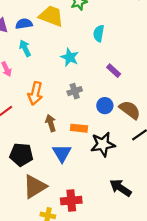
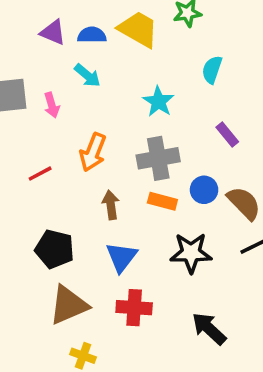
cyan arrow: (25, 48) -> (87, 76), turned 147
gray cross: (75, 91) -> (158, 158), size x1.6
orange rectangle: (79, 128) -> (162, 201), moved
red cross: (71, 201) -> (134, 308), moved

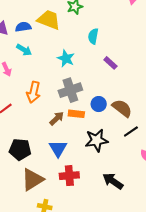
purple rectangle: (227, 135) -> (110, 63), moved
brown arrow: (111, 205) -> (57, 118), moved, turned 63

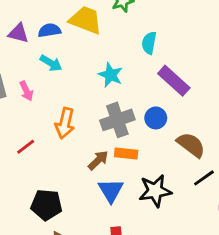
purple rectangle: (110, 63) -> (174, 81), size x1.6
blue circle: (99, 104) -> (156, 118), moved
blue triangle: (58, 148) -> (111, 190), moved

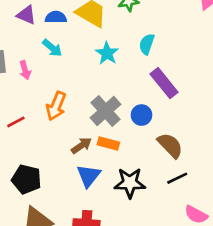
cyan star: (111, 75) -> (107, 53), moved
gray cross: (117, 120) -> (105, 111), turned -32

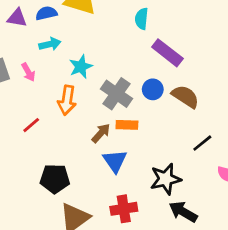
cyan arrow: (52, 48) -> (50, 44), turned -40
cyan star: (107, 53) -> (81, 67), moved, turned 30
brown semicircle: (170, 145) -> (185, 97), moved
black star: (130, 183) -> (166, 179), moved

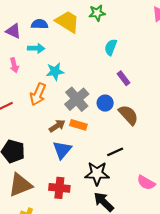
purple triangle: (17, 18) -> (13, 31), moved
purple rectangle: (167, 53) -> (124, 78), size x0.6
black line: (202, 143) -> (115, 152), moved

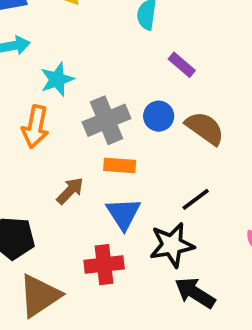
gray cross: (77, 99) -> (107, 120), turned 30
brown arrow: (57, 126) -> (70, 191), moved
blue triangle: (62, 150) -> (123, 214), moved
red cross: (59, 188) -> (104, 265), moved

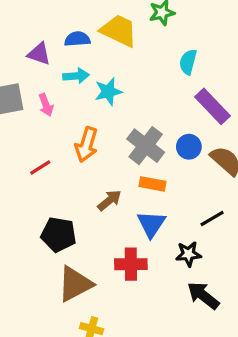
purple rectangle: (182, 65) -> (212, 106), size x1.6
cyan star: (57, 79) -> (108, 92), moved
gray cross: (107, 120) -> (146, 146), turned -36
black star: (172, 245) -> (188, 254), size x0.7

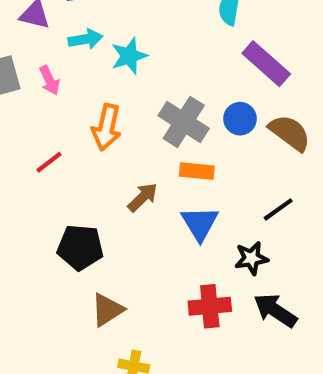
red cross: (131, 264) -> (210, 306), moved
brown triangle: (75, 284) -> (107, 310), size x0.7

